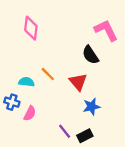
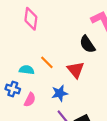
blue star: (92, 107) -> (60, 93), moved

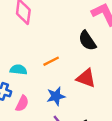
orange line: (47, 62) -> (51, 61), moved, turned -72
red triangle: (76, 70) -> (86, 78), moved, turned -30

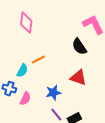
orange line: (51, 61) -> (38, 60), moved
cyan semicircle: (18, 70) -> (22, 71), turned 112

